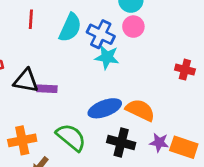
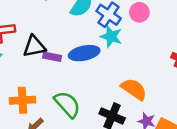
black triangle: (26, 81) -> (34, 47), turned -30
blue ellipse: (105, 108) -> (84, 53), moved

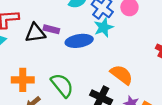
cyan star: (111, 37) -> (104, 27), turned 30
purple rectangle: (52, 57) -> (51, 29), moved

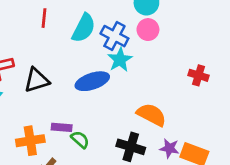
purple rectangle: (51, 29) -> (62, 127), moved
green semicircle: (62, 85) -> (80, 140), size x0.6

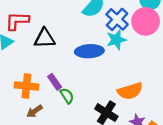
pink circle: (148, 30) -> (146, 21), size x1.5
orange semicircle: (152, 115) -> (130, 91), turned 120
purple rectangle: (62, 127) -> (55, 82), turned 35

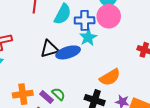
blue cross: (117, 19) -> (85, 20), turned -30
black triangle: (45, 38) -> (49, 49), moved
purple rectangle: (55, 82) -> (46, 97), moved

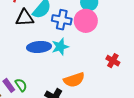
cyan star: (88, 37) -> (60, 47), moved
black triangle: (49, 49) -> (25, 18), moved

